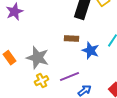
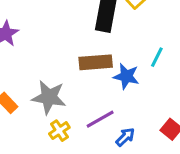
brown rectangle: (72, 39) -> (96, 62), size x1.5

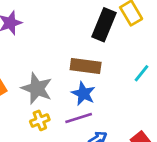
blue star: (126, 76) -> (83, 94), moved

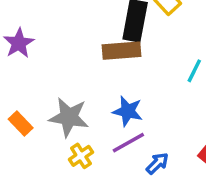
brown rectangle: (86, 66) -> (121, 51), moved

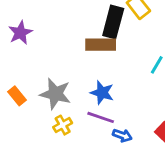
purple line: (128, 143) -> (101, 117), turned 44
blue arrow: (157, 163) -> (122, 135), turned 60

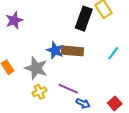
brown rectangle: (101, 45) -> (72, 51), moved
blue star: (102, 93) -> (55, 50), moved

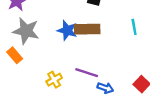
cyan line: (113, 53) -> (134, 27), turned -40
gray star: (36, 68) -> (26, 31), moved

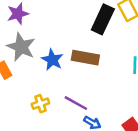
blue star: (67, 30) -> (52, 60), moved

